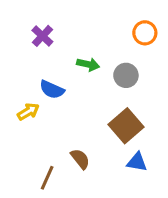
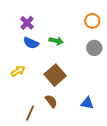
gray circle: (126, 75) -> (94, 48), moved
blue semicircle: (52, 90) -> (31, 43), moved
brown square: (126, 126) -> (55, 75), moved

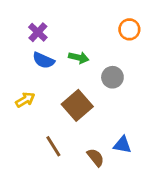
gray circle: (94, 48) -> (112, 77), moved
brown semicircle: (51, 101) -> (96, 157), moved
brown line: (30, 113) -> (53, 146), moved, turned -56

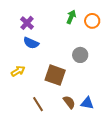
green arrow: (79, 58) -> (71, 17), moved, turned -80
brown square: (77, 105) -> (55, 75), turned -30
brown semicircle: (96, 157) -> (69, 102), moved

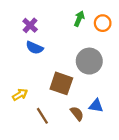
gray circle: (80, 55) -> (89, 61), size x1.5
yellow arrow: (18, 71) -> (20, 95), moved
blue triangle: (87, 103) -> (96, 106), moved

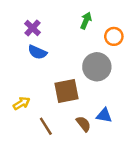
orange circle: (103, 23) -> (114, 36), moved
brown square: (61, 83) -> (66, 91), turned -30

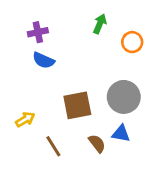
purple cross: (32, 28) -> (38, 32), turned 35
gray circle: (97, 67) -> (124, 97), moved

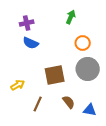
orange circle: (132, 42) -> (83, 43), moved
blue triangle: (121, 134) -> (90, 110), moved
brown line: (53, 146) -> (38, 104), turned 56

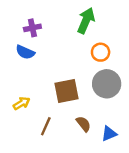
green arrow: (71, 17) -> (86, 21), size x1.5
blue semicircle: (31, 43) -> (25, 52), moved
blue triangle: (90, 110) -> (109, 134), turned -32

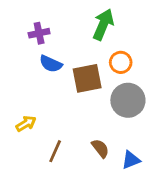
blue semicircle: (25, 52) -> (51, 64), moved
brown square: (66, 91) -> (87, 78), moved

